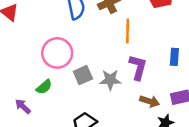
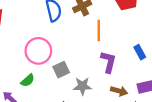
blue rectangle: (174, 57) -> (140, 52), turned -32
gray star: (110, 80) -> (82, 86), moved

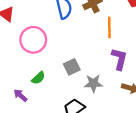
pink circle: (38, 51) -> (33, 40), moved

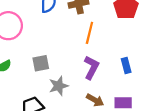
gray star: (93, 83) -> (59, 86), turned -30

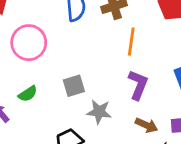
gray star: (59, 86) -> (99, 112), turned 30

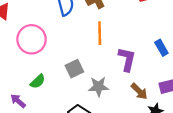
orange line: (131, 42) -> (100, 33), moved
brown arrow: (146, 125) -> (139, 91), turned 30

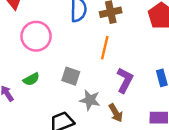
gray square: (74, 69) -> (71, 76), turned 30
brown arrow: (139, 91) -> (116, 113), moved

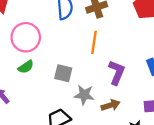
green semicircle: (31, 79) -> (26, 67), moved
brown arrow: (116, 113) -> (111, 105), turned -72

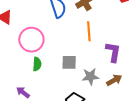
green semicircle: (26, 67) -> (37, 64), turned -40

